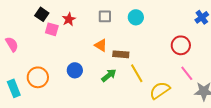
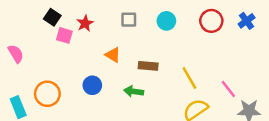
orange triangle: (101, 45) -> (113, 55), moved
red circle: (181, 45) -> (211, 21), moved
yellow line: (137, 73) -> (189, 78), moved
green arrow: (109, 75) -> (134, 91), turned -133

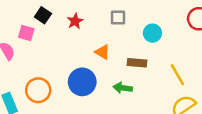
cyan circle: (166, 21) -> (152, 33), moved
pink square: (64, 35) -> (26, 33), moved
blue circle: (92, 85) -> (82, 82), size x1.5

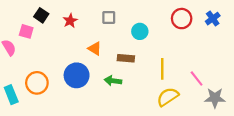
yellow line: (177, 75) -> (162, 69), turned 30

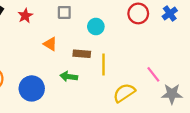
yellow line: (162, 69) -> (103, 65), moved
blue circle: (77, 75) -> (32, 88), moved

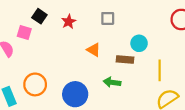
cyan circle: (96, 27) -> (139, 43), moved
yellow line: (103, 65) -> (160, 70), moved

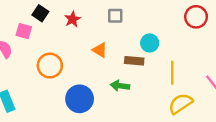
orange circle: (35, 84) -> (50, 66), moved

